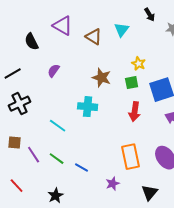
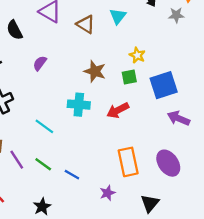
red arrow: (135, 112) -> (118, 110), moved, turned 54

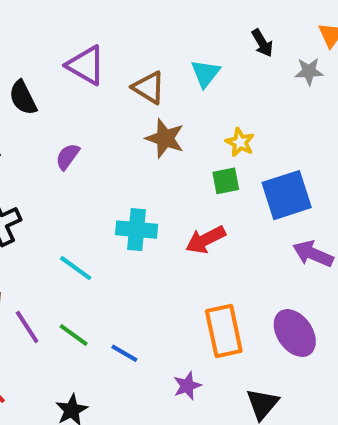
brown star: (95, 71) -> (165, 138), moved

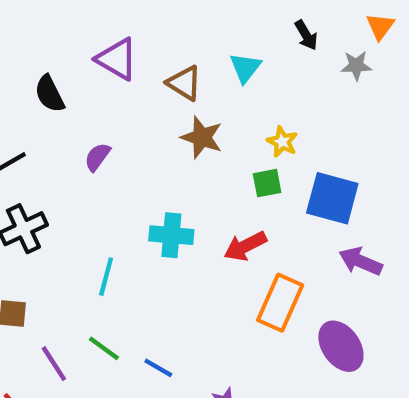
blue square: (287, 195) -> (332, 198), turned 33
cyan line: (76, 268) -> (106, 277), turned 69
purple line: (27, 327) -> (54, 364), moved
orange rectangle: (224, 331) -> (280, 303), moved, turned 36

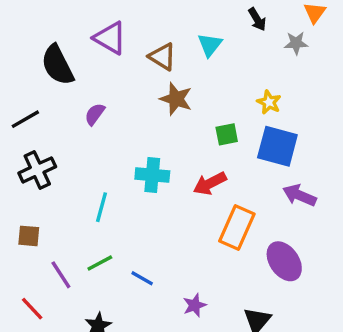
black semicircle: (50, 94) -> (58, 65), size x1.4
yellow star: (282, 142) -> (269, 102), moved
green line: (104, 348) -> (100, 263), turned -64

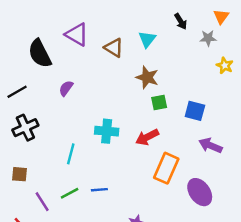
brown star: (176, 99) -> (147, 77), moved
yellow star: (269, 102) -> (225, 66), moved
blue square: (277, 146) -> (195, 111), size x0.7
blue line: (142, 278) -> (99, 190), moved, turned -35

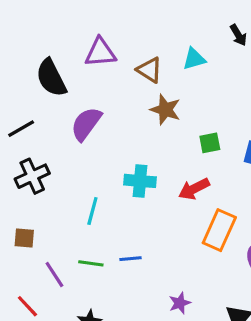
purple triangle: (77, 34) -> (100, 52), turned -35
cyan triangle: (147, 39) -> (194, 59), turned 36
brown star: (147, 77) -> (165, 110), moved
purple semicircle: (66, 88) -> (86, 124), size x1.6
green line: (70, 193) -> (91, 263), turned 36

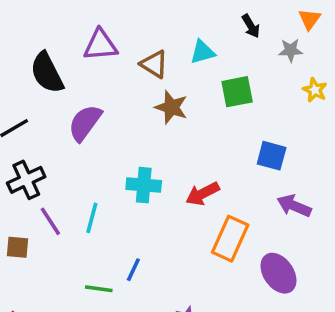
green square: (210, 143) -> (237, 92), moved, size x1.4
blue line: (131, 259) -> (133, 270), turned -60
green line: (91, 263) -> (99, 289), moved
purple line: (54, 274) -> (50, 221), moved

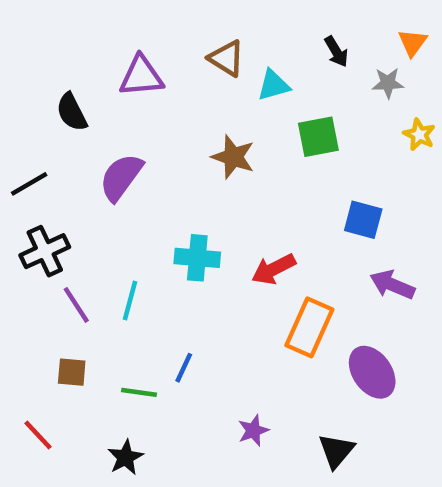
brown triangle: (154, 64) -> (226, 58), moved
black semicircle: (47, 73) -> (72, 112), size x0.7
brown square: (18, 247) -> (72, 372), moved

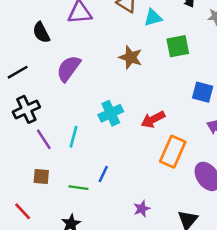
cyan cross: (197, 258) -> (111, 113), turned -30

